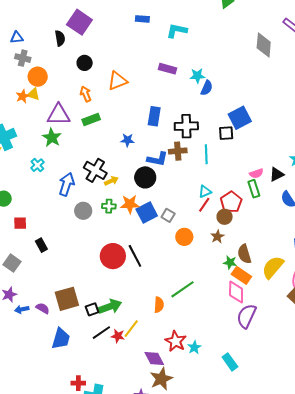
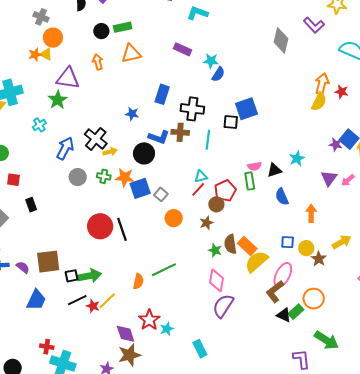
green rectangle: (91, 120) -> (123, 27), moved
orange rectangle: (241, 275) -> (247, 246), moved

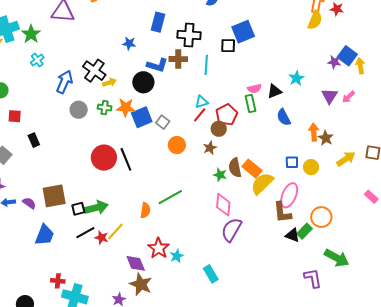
green star: (58, 100) -> (31, 34), moved
brown star: (319, 259) -> (326, 138), moved
brown L-shape: (275, 292) -> (282, 212), turned -55
brown star: (129, 355) -> (141, 284), turned -30

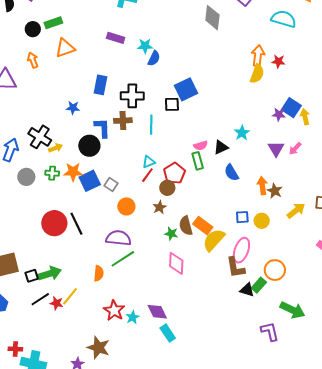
blue L-shape: (157, 65) -> (102, 128), turned -105
purple semicircle: (231, 230) -> (118, 238), moved, turned 70
purple diamond: (136, 263) -> (157, 312), moved

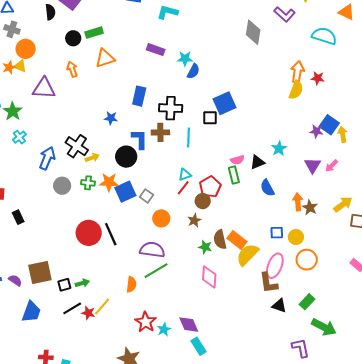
yellow arrow: (296, 211) -> (343, 204), moved
orange circle: (275, 270) -> (307, 260), moved
green arrow: (50, 274) -> (82, 283), size x0.6
green rectangle: (259, 285) -> (307, 302), moved

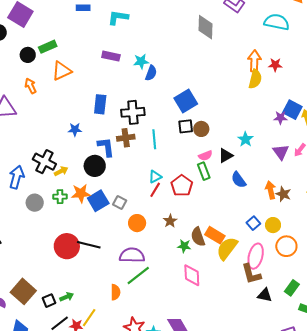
black square: (210, 118) -> (186, 126), moved
brown circle: (203, 201) -> (201, 129), moved
blue square: (277, 233) -> (253, 223), turned -32
black line: (111, 234) -> (89, 245), turned -45
brown square: (40, 272) -> (23, 291), turned -30

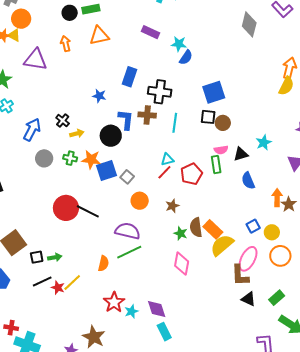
black cross: (44, 162) -> (63, 121), size x0.6

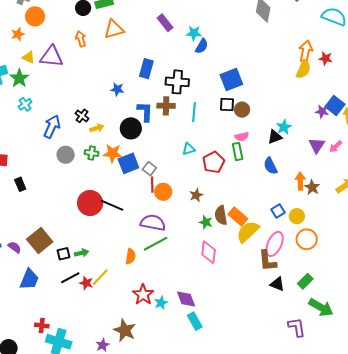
purple rectangle: (151, 32) -> (165, 23), turned 30
yellow triangle: (14, 35) -> (29, 57), moved
black triangle: (241, 154) -> (275, 137), moved
red line: (164, 172) -> (152, 185), moved, turned -42

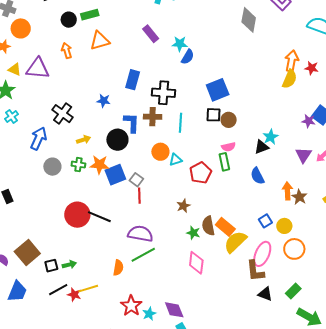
black cross: (82, 116) -> (63, 114), moved, size x1.5
orange circle: (163, 192) -> (160, 152), moved
yellow line: (100, 277) -> (88, 289), turned 30

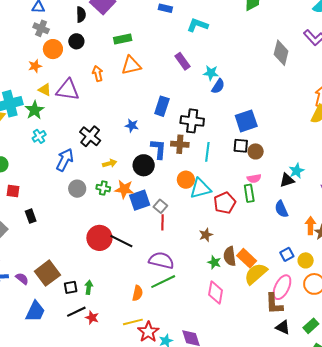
black circle: (69, 20) -> (76, 41), moved
cyan triangle: (175, 160) -> (200, 188), size x1.6
green arrow: (69, 265) -> (89, 287), turned -72
yellow line: (88, 289) -> (133, 322), moved

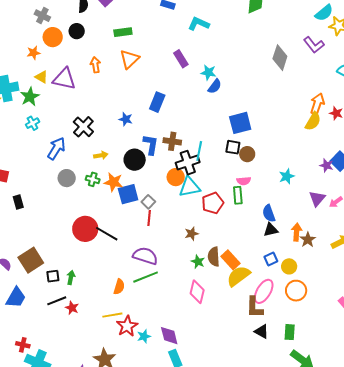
orange triangle: (131, 65) -> (129, 59), turned -35
black cross: (192, 121) -> (188, 163), moved, turned -30
black triangle: (287, 180) -> (271, 230), moved
green rectangle: (311, 326) -> (290, 332), turned -49

